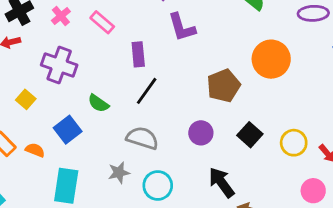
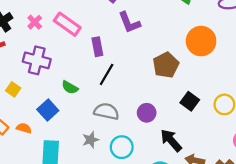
pink rectangle: (102, 22) -> (67, 24), size x1.4
purple circle: (201, 133) -> (147, 113), moved

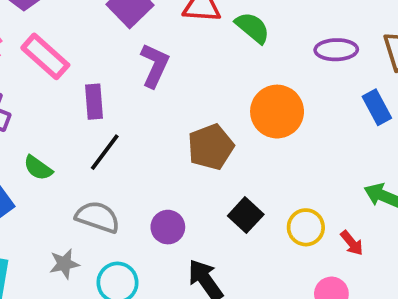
purple L-shape: (129, 23) -> (155, 65), turned -140

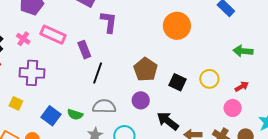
brown pentagon: (211, 147) -> (146, 69), moved
green semicircle: (38, 168) -> (75, 114), moved
red arrow: (352, 243) -> (242, 87), moved, turned -64

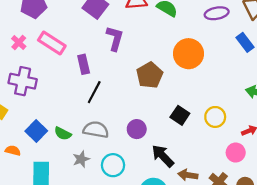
brown pentagon: (146, 69) -> (150, 75), moved

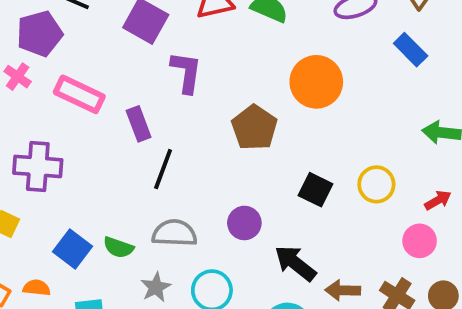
pink cross: (19, 42) -> (18, 77), moved

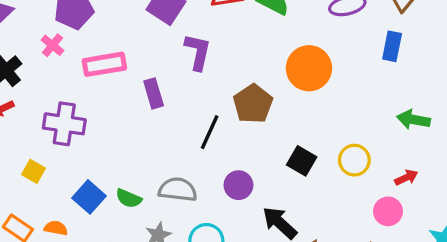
blue rectangle: (411, 50) -> (392, 46), turned 52
pink rectangle: (79, 94) -> (104, 64), turned -39
black line: (163, 169) -> (210, 132), moved

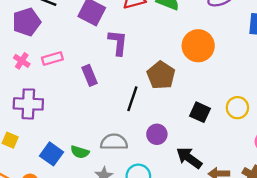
pink cross: (52, 45) -> (22, 61), moved
pink rectangle: (104, 64) -> (52, 59), size x0.7

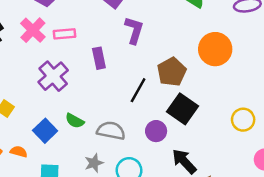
pink cross: (22, 61) -> (33, 30), size x1.5
purple cross: (28, 104) -> (53, 76), moved, turned 36
black square: (200, 112) -> (183, 109), moved, size x1.4
green semicircle: (80, 152) -> (75, 121), moved

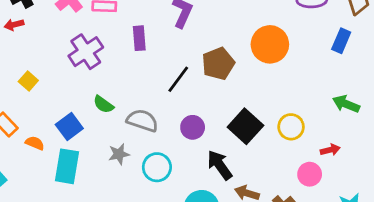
black square: (183, 109) -> (245, 126), moved
blue square: (45, 131) -> (69, 127), moved
orange semicircle: (19, 152) -> (35, 143), moved

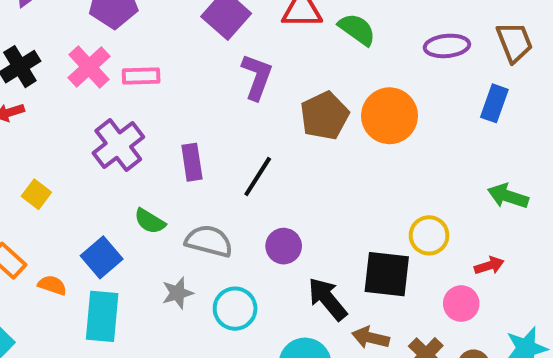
purple rectangle: (139, 38) -> (192, 162), moved
brown pentagon: (218, 64) -> (324, 116), moved
black square: (245, 126) -> (387, 274), moved, turned -32

